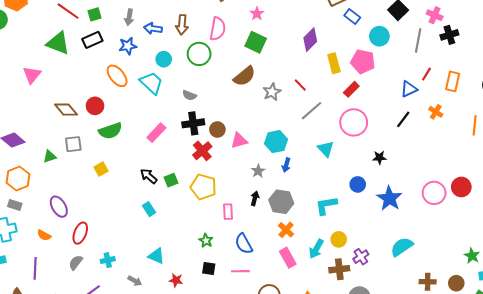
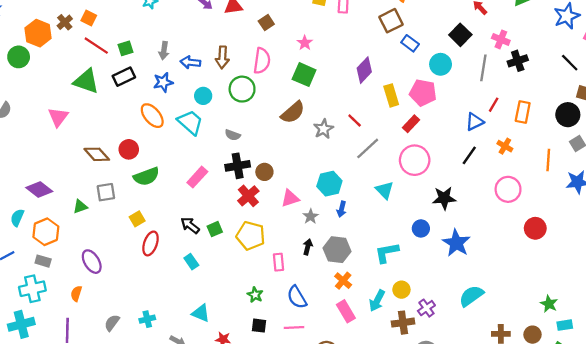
pink triangle: (239, 141) -> (290, 198), moved
black star: (379, 157) -> (444, 198), size x1.5
pink circle: (434, 193) -> (508, 189), moved
red ellipse: (80, 233) -> (150, 243), moved
orange semicircle: (44, 235) -> (76, 294), turned 80

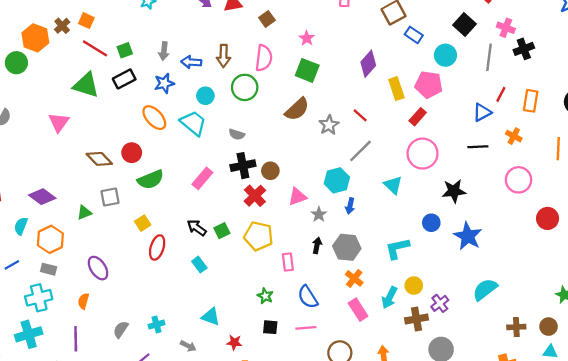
gray line: (368, 148) -> (361, 151), moved
black line: (469, 155) -> (478, 147), turned 54

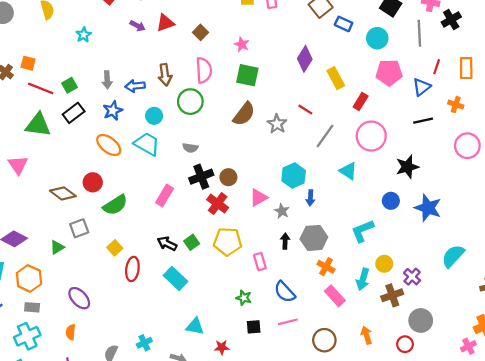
pink pentagon: (429, 85) -> (389, 73), moved
gray line: (361, 151) -> (325, 136), moved
cyan rectangle: (199, 265) -> (176, 278), size x1.5

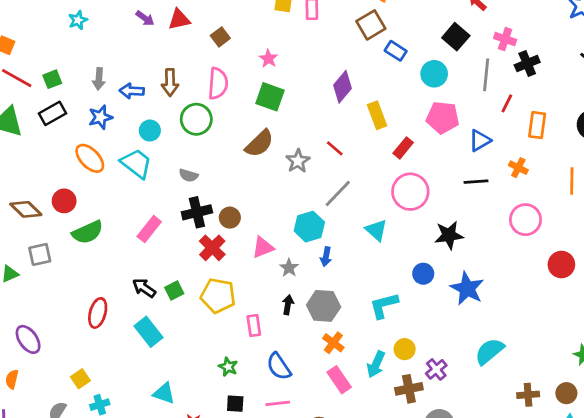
red line: (437, 67) -> (507, 103), moved
gray line: (325, 136) -> (338, 194), moved
yellow square: (115, 248) -> (80, 379), moved

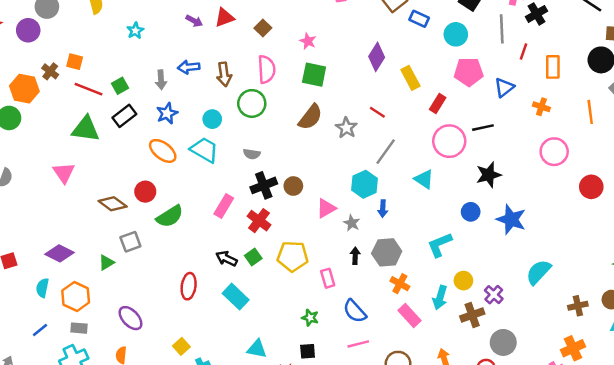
blue arrow: (132, 91) -> (189, 67), moved
black line: (476, 182) -> (483, 128), moved
red cross: (212, 248) -> (259, 221), moved
black square: (235, 404) -> (308, 351), moved

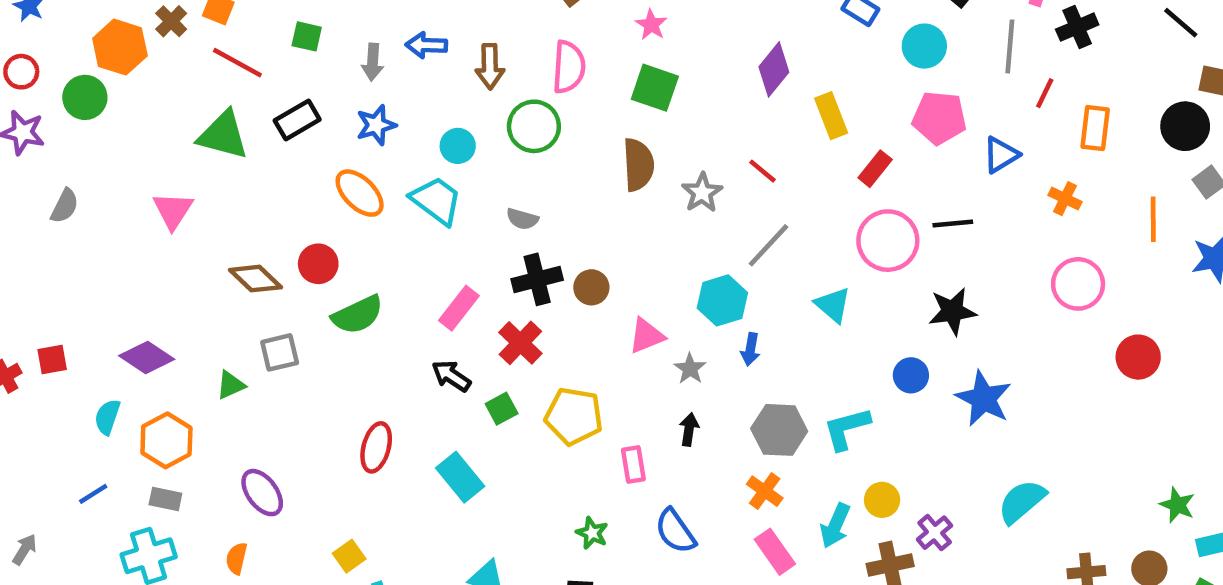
green square: (120, 86) -> (307, 36), moved, turned 35
brown semicircle: (310, 117) -> (638, 165), turned -48
gray hexagon: (387, 252) -> (779, 430), moved
black arrow: (226, 259) -> (451, 376), moved

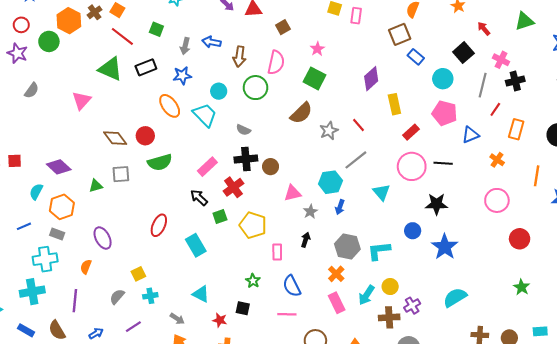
brown semicircle: (638, 165) -> (301, 113), turned 40
green star: (1177, 505) -> (522, 287), moved

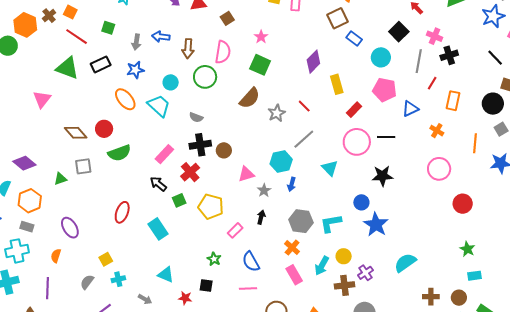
blue star: (445, 247) -> (376, 224), moved
pink rectangle: (277, 252) -> (235, 230), turned 49
cyan rectangle: (540, 331) -> (475, 276), moved

